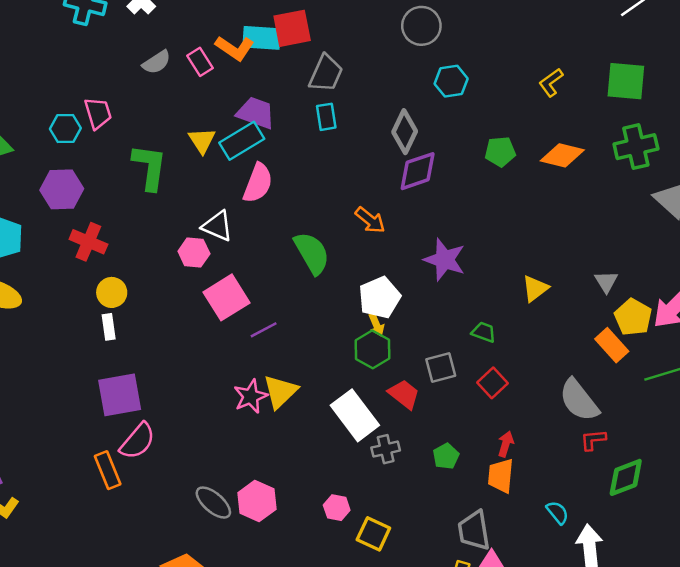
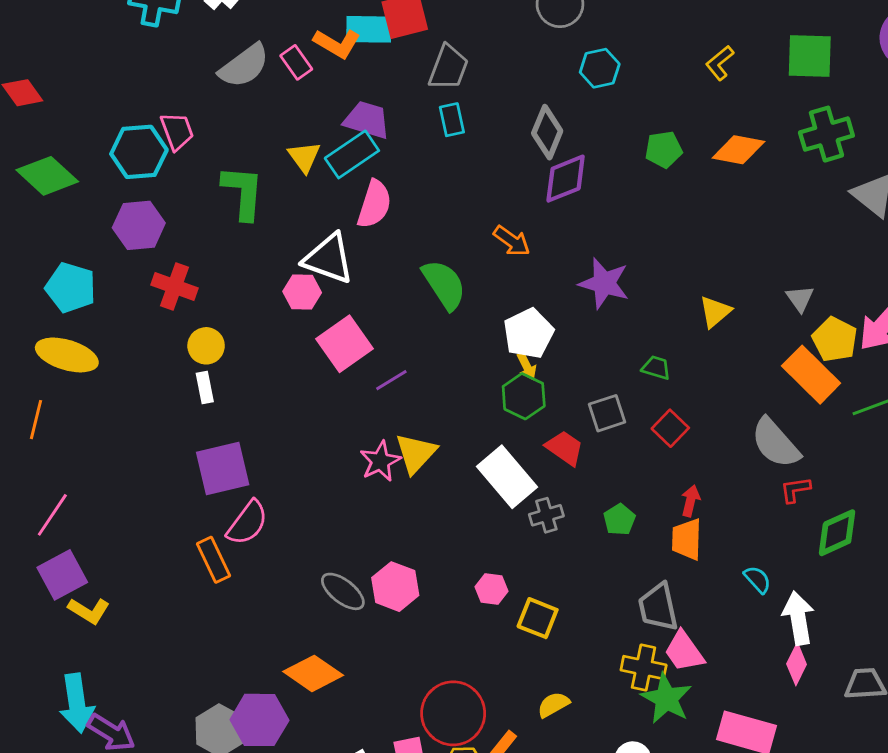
gray semicircle: (157, 62) -> (244, 66), size x1.5
cyan hexagon: (65, 128) -> (139, 152), size x1.5
white triangle: (217, 226) -> (329, 259), size x1.4
orange rectangle: (612, 345) -> (811, 375), size x1.4

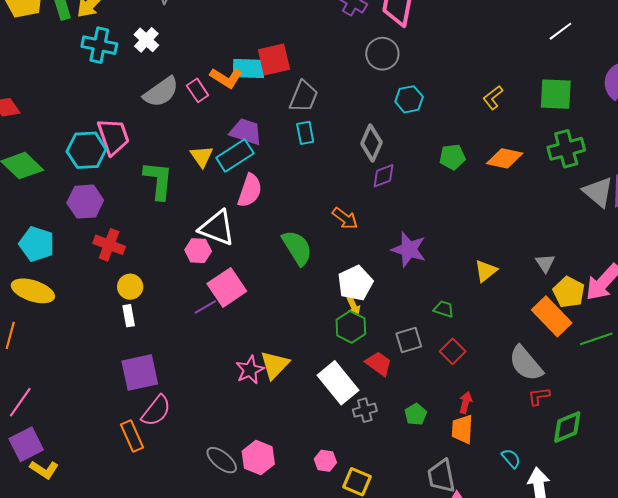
pink trapezoid: (177, 131) -> (113, 137), size x1.4
purple diamond: (566, 179) -> (384, 176), size x0.7
purple line: (391, 380) -> (205, 307), moved

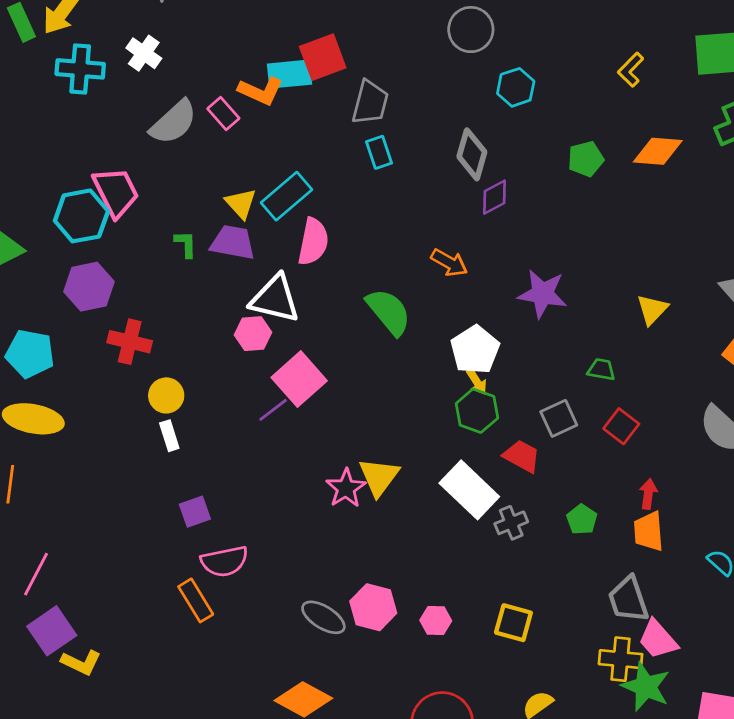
purple trapezoid: (246, 132) -> (233, 242), moved
green L-shape: (158, 180) -> (186, 244), size x0.5
purple square: (140, 372) -> (195, 512), size x0.6
pink semicircle: (156, 411) -> (224, 561), turned 48
pink hexagon: (325, 461) -> (436, 621), moved

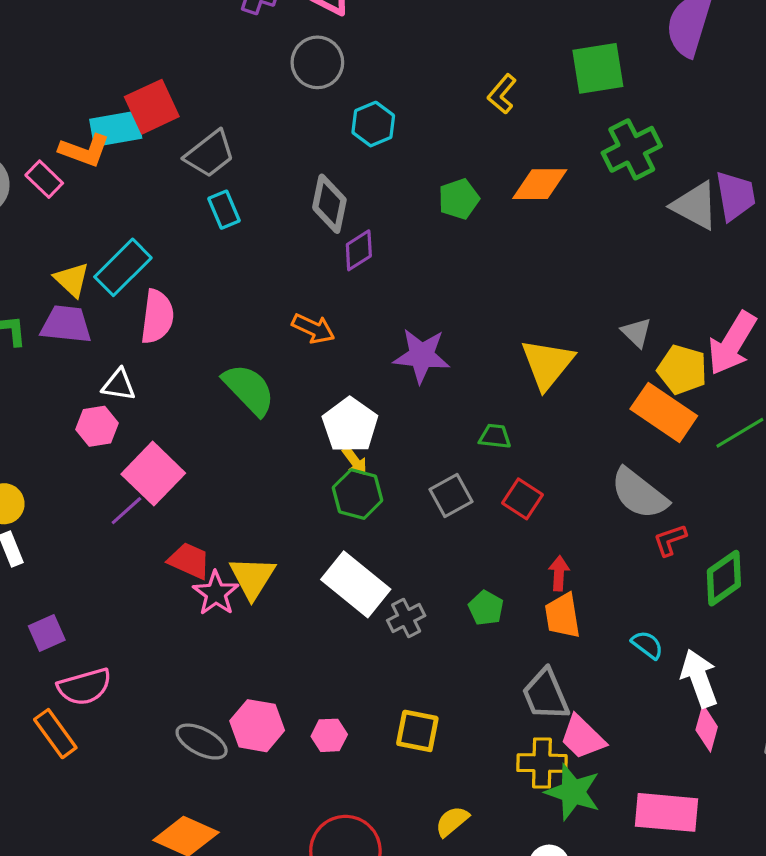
gray trapezoid: (370, 102) -> (210, 154), turned 42
white triangle: (275, 299) -> (119, 385), size x0.6
yellow triangle: (652, 309) -> (547, 364), size x1.5
red trapezoid: (522, 456) -> (189, 561), moved

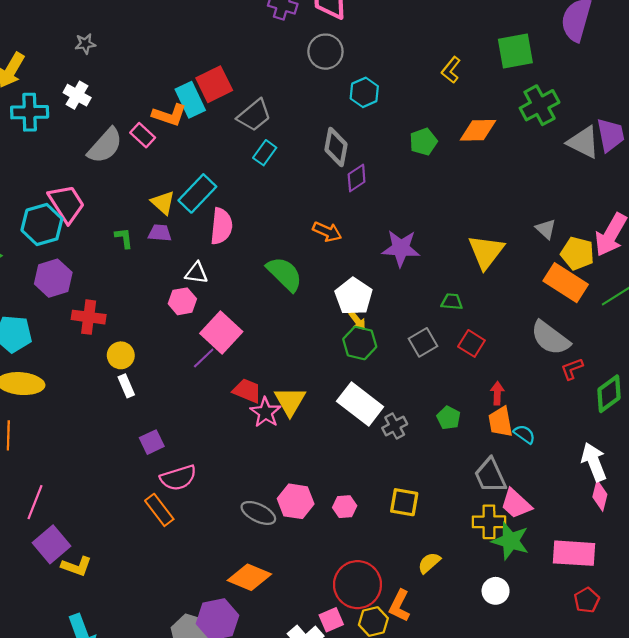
cyan rectangle: (116, 129) -> (190, 100), turned 76
cyan rectangle: (224, 210) -> (265, 153), turned 60
purple trapezoid: (66, 324) -> (160, 233), size x0.7
cyan semicircle: (647, 645) -> (524, 434), moved

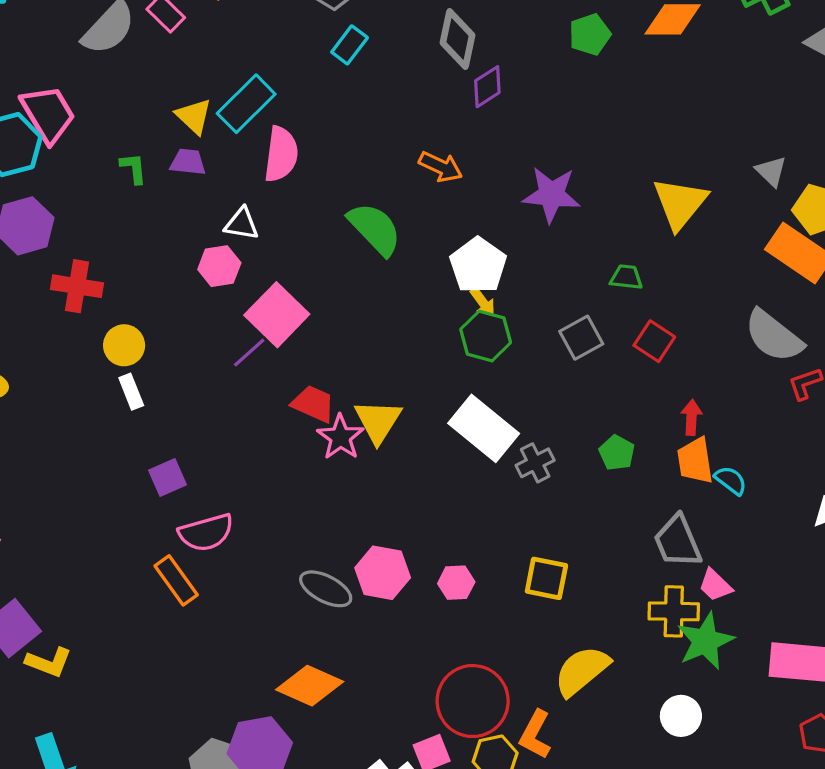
pink trapezoid: (516, 504) -> (715, 585), size x0.7
green star: (510, 541) -> (705, 641), turned 30
yellow semicircle: (429, 563) -> (582, 671), size x1.6

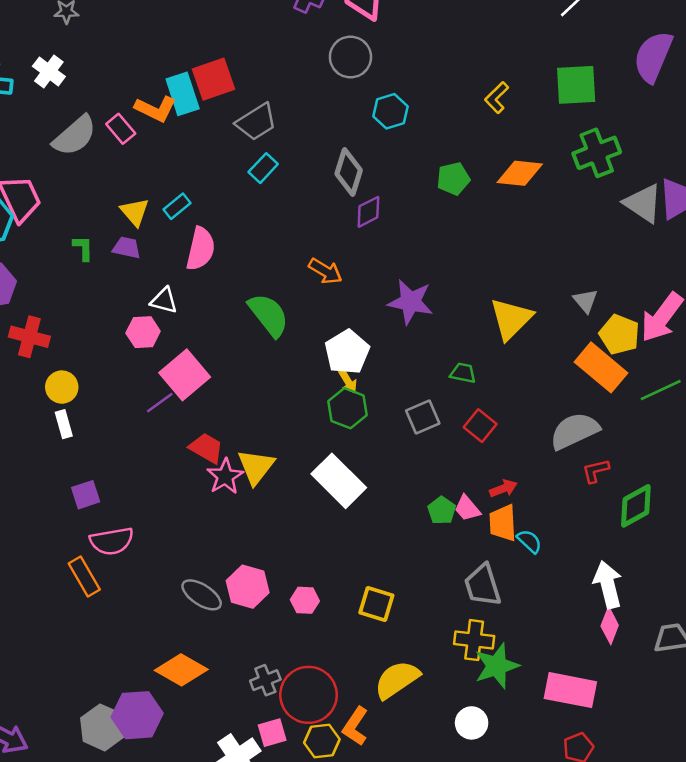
cyan rectangle: (246, 104) -> (177, 206), size x0.6
gray semicircle: (774, 336) -> (574, 431), turned 111
red arrow: (691, 417) -> (503, 488), turned 60
gray cross: (535, 463) -> (265, 680), moved
pink trapezoid: (715, 585) -> (467, 508), moved

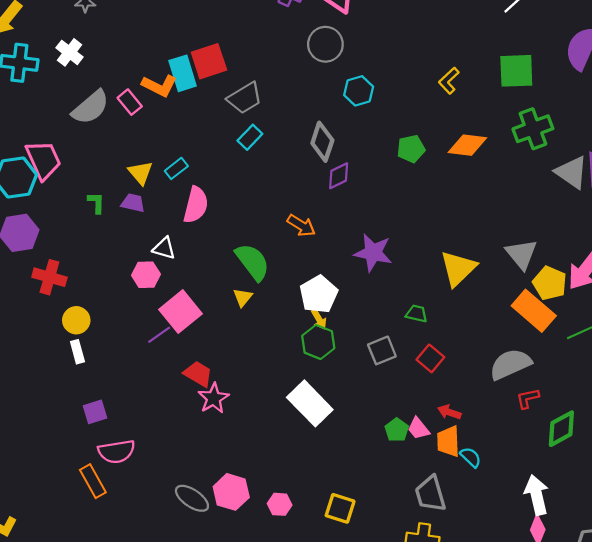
gray triangle: (585, 301) -> (521, 254), size x1.5
yellow triangle: (256, 467) -> (243, 297), moved, size x0.6
red arrow: (503, 488) -> (449, 412), turned -140

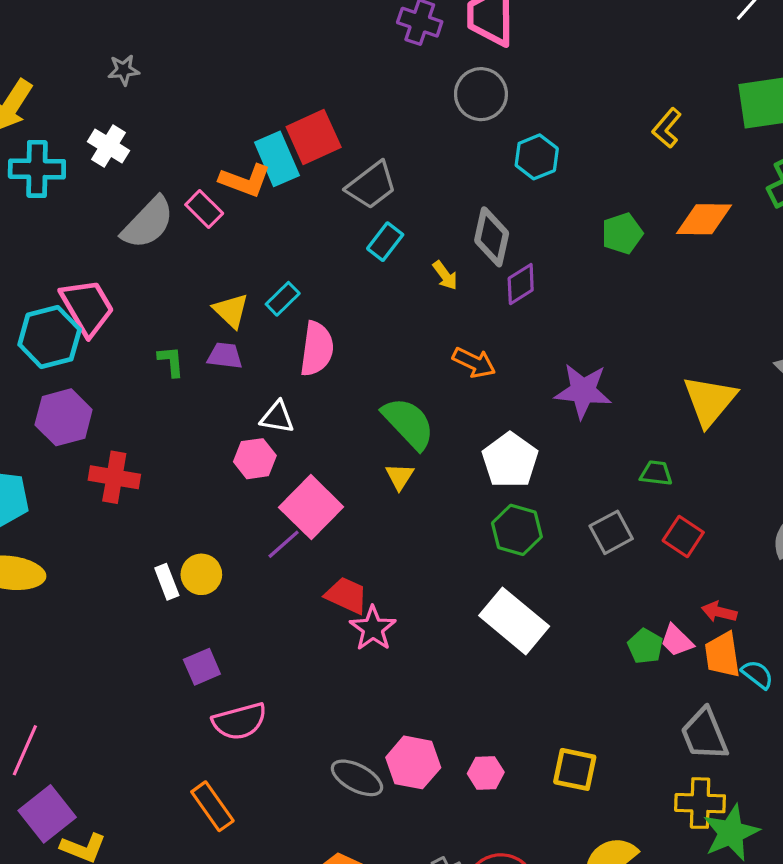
yellow arrow: (319, 319) -> (445, 275), moved
yellow circle: (76, 320) -> (201, 574), moved
orange rectangle: (93, 481) -> (212, 806), moved

